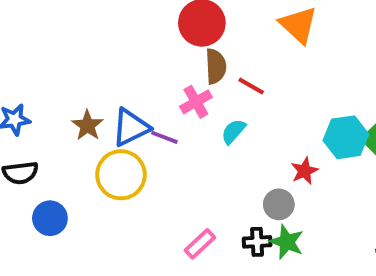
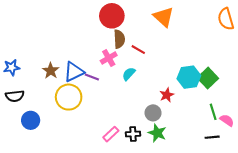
black cross: (257, 242) -> (133, 134), moved

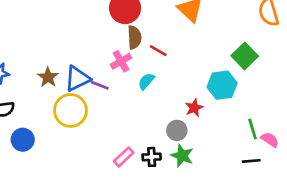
green square: (208, 78) -> (245, 56), moved

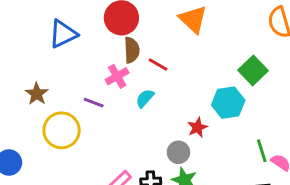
blue triangle: (77, 79) -> (63, 34), moved

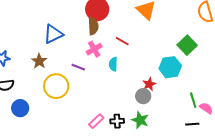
blue triangle: (63, 34) -> (53, 34), moved
brown semicircle: (132, 50) -> (93, 26), moved
cyan semicircle: (145, 98) -> (113, 64), turned -40
gray circle: (178, 152) -> (143, 96), moved

